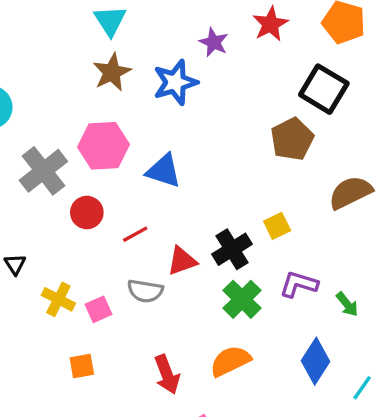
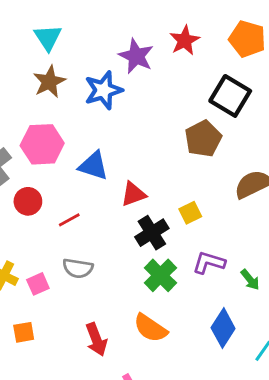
purple star: (214, 42) -> (136, 56), size x1.4
red triangle: (182, 261) -> (133, 194), moved
orange semicircle: (230, 361) -> (150, 328), turned -120

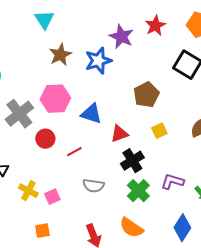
cyan triangle: (48, 38) -> (44, 20), moved
brown pentagon: (203, 139) -> (146, 95), moved
yellow square: (190, 213) -> (159, 131), moved
gray semicircle: (78, 268) -> (93, 186), moved

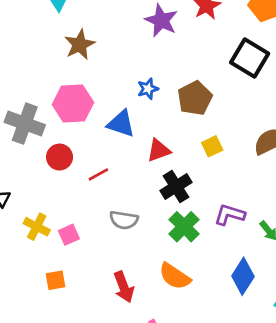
blue star: (98, 61) -> (148, 89), moved, size x0.6
gray cross: (19, 114) -> (25, 124), turned -32

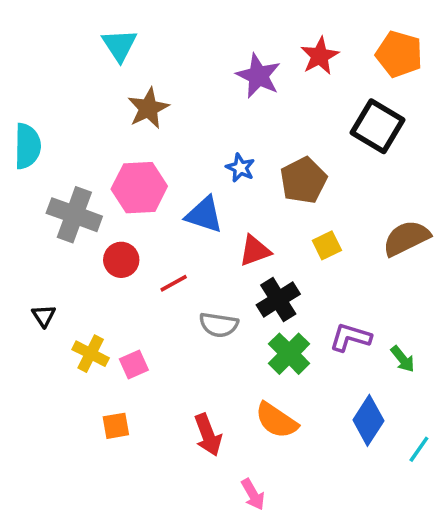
blue star: (148, 89) -> (240, 168), turned -30
gray semicircle: (124, 220) -> (219, 325), moved

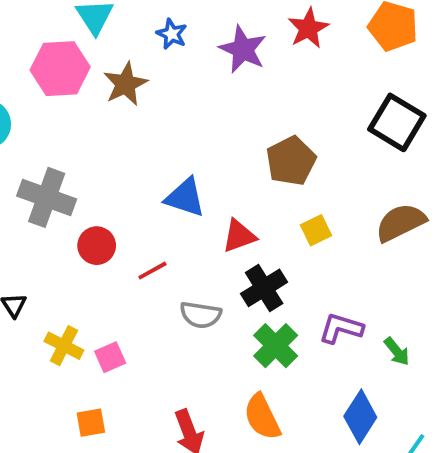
black square: (377, 126) -> (397, 122), moved
blue star: (240, 168) -> (172, 34), moved
pink hexagon: (139, 188) -> (60, 69), moved
orange semicircle: (276, 420) -> (262, 417), turned 30

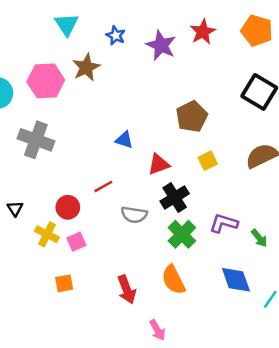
pink hexagon: (60, 69) -> (46, 81), moved
blue triangle: (185, 197) -> (124, 140), size x0.7
red circle: (97, 246) -> (68, 207), moved
blue diamond: (360, 417) -> (236, 280), turned -52

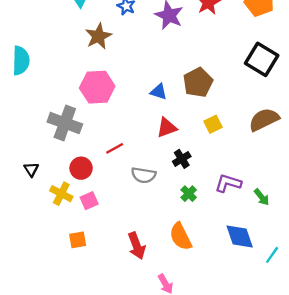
pink hexagon: (46, 81) -> (97, 87), moved
gray cross: (36, 140) -> (65, 123), moved
blue triangle: (124, 140) -> (159, 92), moved
black cross: (175, 197) -> (182, 159), size x0.7
green cross: (182, 234) -> (189, 194), size x0.6

